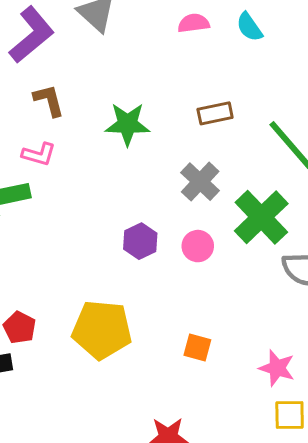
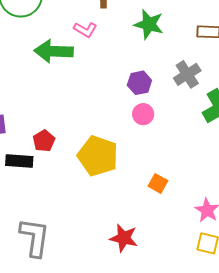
purple hexagon: (140, 241) -> (139, 83), moved
pink circle: (198, 246) -> (143, 114), moved

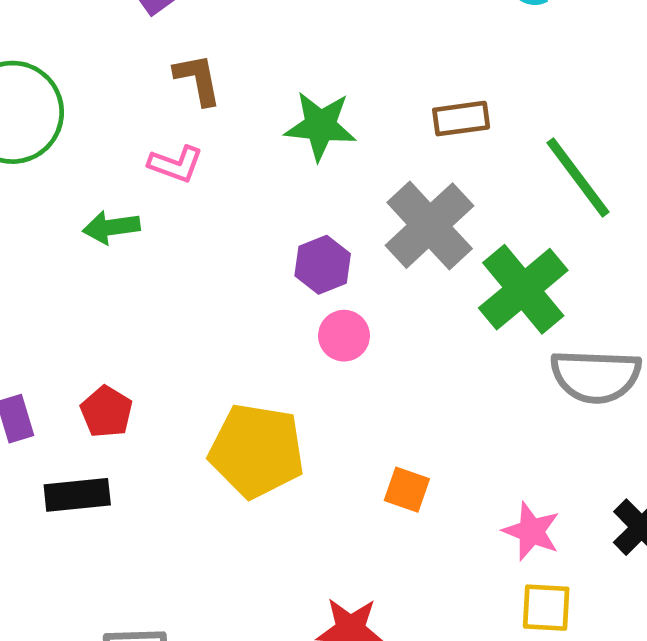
green arrow: (54, 51) -> (111, 227), size x0.6
gray cross: (187, 74) -> (430, 226), size x1.4
red pentagon: (44, 141) -> (106, 412), moved

